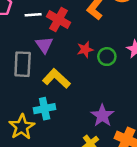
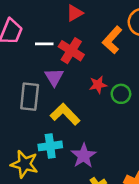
purple star: (102, 116) -> (84, 156), moved
yellow star: (22, 127) -> (24, 164), turned -30

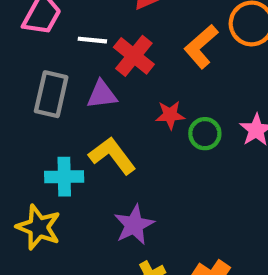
purple triangle: (54, 77) -> (102, 95), turned 48
gray rectangle: (30, 97) -> (51, 94), moved
cyan cross: (50, 146) -> (64, 177), moved

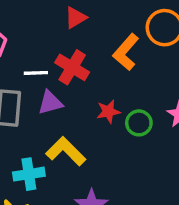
white line: (92, 40) -> (36, 73), moved

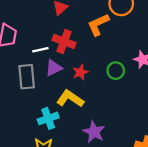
orange L-shape: (126, 52) -> (98, 25), turned 35
red star: (108, 112) -> (80, 72), moved

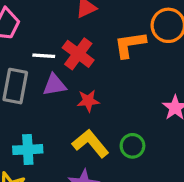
green circle: (116, 71) -> (132, 146), moved
yellow L-shape: (70, 99) -> (90, 143), moved

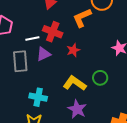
red star: (88, 101) -> (73, 50), moved
cyan cross: (28, 150) -> (38, 97), turned 30

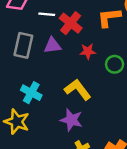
white line: (32, 38) -> (47, 14), moved
green circle: (100, 78) -> (115, 64), moved
purple star: (77, 109) -> (71, 120), turned -30

